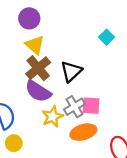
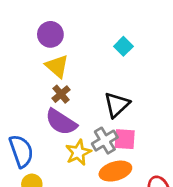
cyan square: (107, 37) -> (123, 46), moved
brown cross: (38, 68) -> (61, 94), size x0.6
black triangle: (71, 71) -> (117, 105), moved

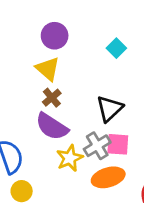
purple circle: (50, 34) -> (55, 36), moved

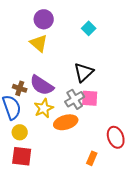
brown cross: (52, 98) -> (20, 88), moved, turned -32
yellow star: (70, 158) -> (44, 108), moved
orange ellipse: (108, 177) -> (66, 122), moved

